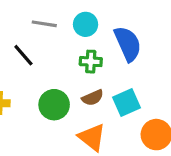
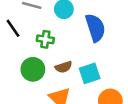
green cross: (91, 62) -> (45, 39), moved

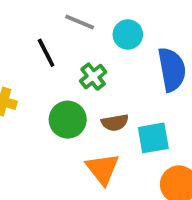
green cross: (45, 39) -> (93, 77), turned 35

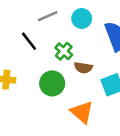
gray line: (80, 22) -> (48, 16), turned -36
brown semicircle: (115, 123) -> (83, 68), moved, turned 30

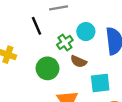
cyan circle: (82, 18) -> (86, 32), moved

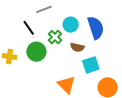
brown semicircle: (79, 61) -> (77, 47), moved
green circle: (47, 68) -> (36, 52), moved

